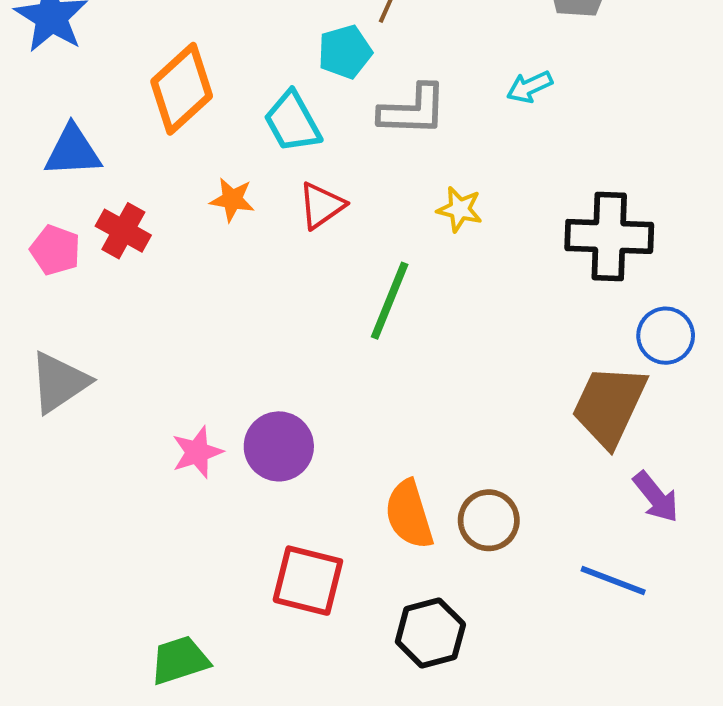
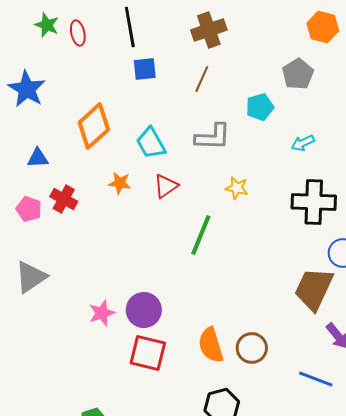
cyan pentagon: (345, 52) -> (260, 107), moved
cyan arrow: (530, 87) -> (303, 143), moved
blue triangle: (73, 151) -> (38, 158), size x0.7
red square: (308, 581) -> (148, 353), moved

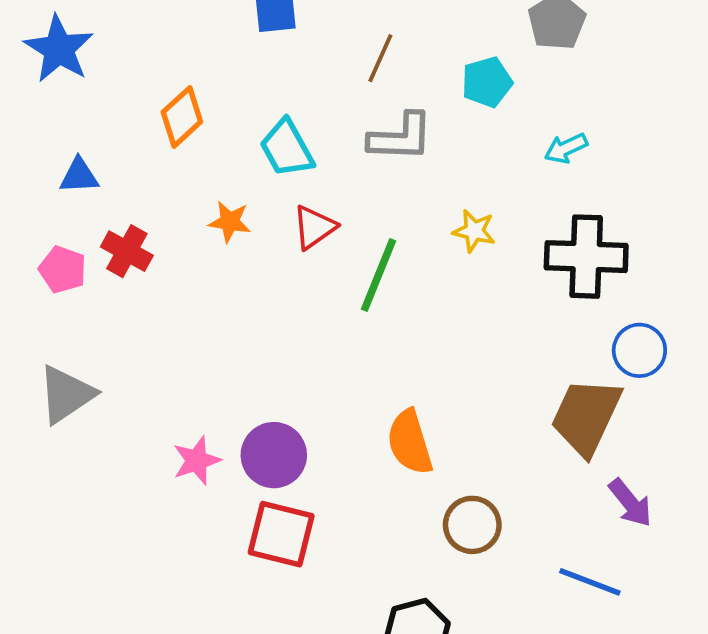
brown line: (202, 79) -> (380, 58), moved
orange diamond: (94, 126) -> (182, 117), size x0.7
yellow star: (237, 188) -> (474, 231), moved
green line: (201, 235) -> (379, 275), moved
orange semicircle: (211, 345) -> (410, 442), moved

